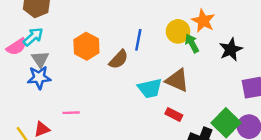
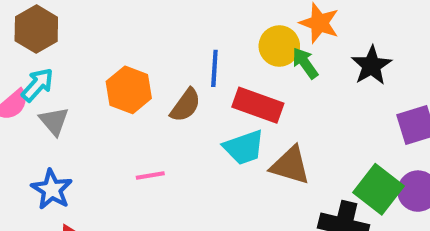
blue star: (39, 78) -> (52, 189), moved, turned -30
brown triangle: (177, 80) -> (290, 165), moved
pink line: (71, 113) -> (150, 175), moved
red rectangle: (174, 114) -> (258, 105), moved, size x1.6

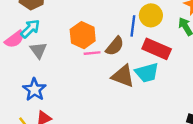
yellow circle: (279, 46) -> (151, 15), moved
brown triangle: (290, 165) -> (123, 76), moved
pink line: (150, 175) -> (92, 53), moved

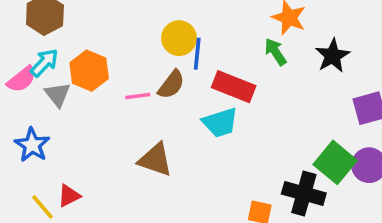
yellow circle: (151, 15) -> (179, 38), moved
orange hexagon: (83, 35) -> (89, 71), moved
brown triangle: (123, 76) -> (155, 160), moved
blue star: (34, 90) -> (32, 145), moved

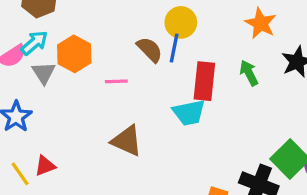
yellow circle: (179, 38) -> (181, 22), moved
green arrow: (275, 52) -> (249, 73), moved
brown semicircle: (171, 85) -> (150, 50), moved, turned -88
red rectangle: (234, 87) -> (204, 81), turned 69

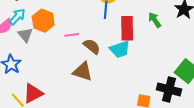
brown semicircle: (150, 50) -> (92, 46), moved
red triangle: (45, 166) -> (33, 93), size x1.5

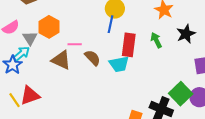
cyan arrow: (17, 17) -> (22, 54), moved
brown triangle: (83, 72) -> (61, 60), moved

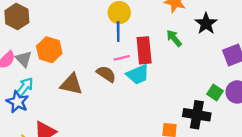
gray triangle: (30, 38) -> (24, 59), moved
pink line: (75, 44) -> (122, 58), moved
green square: (181, 94) -> (215, 93), size x0.6

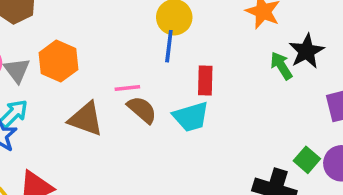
green arrow: (174, 38) -> (281, 66), moved
red rectangle: (144, 50) -> (205, 80), size x0.7
pink line: (122, 58) -> (127, 88), moved

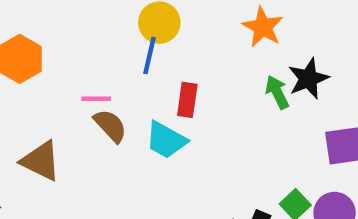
cyan trapezoid: (191, 117) -> (166, 140), turned 39
brown triangle: (86, 119) -> (41, 161), moved

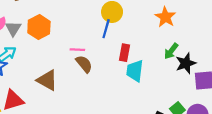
black star: (308, 79) -> (186, 63), moved
green arrow: (277, 92) -> (171, 51), turned -119
cyan trapezoid: (166, 140) -> (135, 71), moved, turned 65

